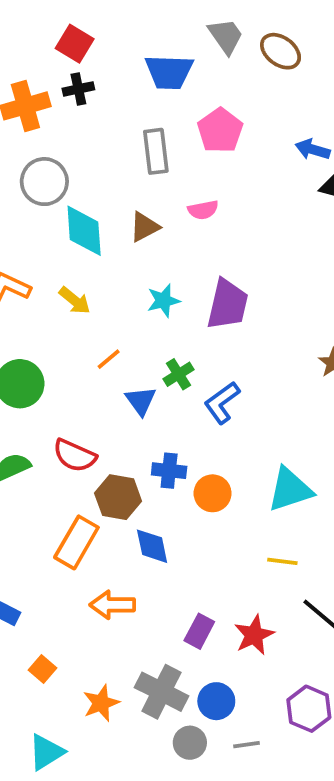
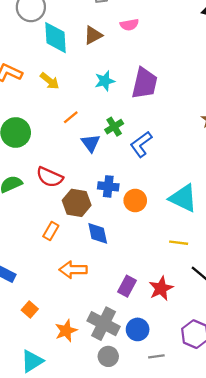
cyan triangle: (290, 490) -> (183, 198), turned 44
orange rectangle: (76, 542) -> (51, 231), size x0.6
gray circle: (190, 743) -> (108, 356), moved

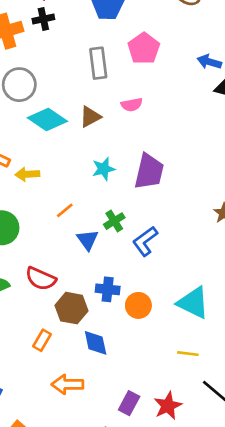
cyan diamond: (55, 38) -> (47, 119), turned -52
yellow arrow: (50, 81) -> (27, 174), moved, turned 138

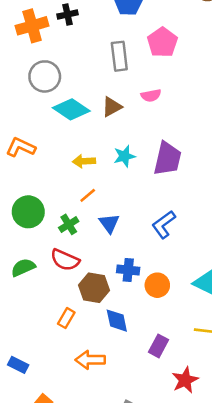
yellow arrow: (27, 174) -> (84, 161), moved
green cross: (114, 221) -> (69, 224), moved
purple rectangle: (129, 403) -> (159, 346), moved

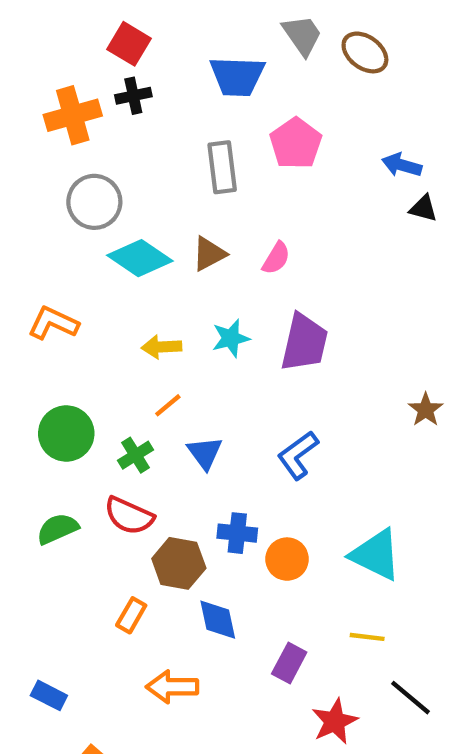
pink semicircle: (151, 95) -> (276, 258), moved, turned -48

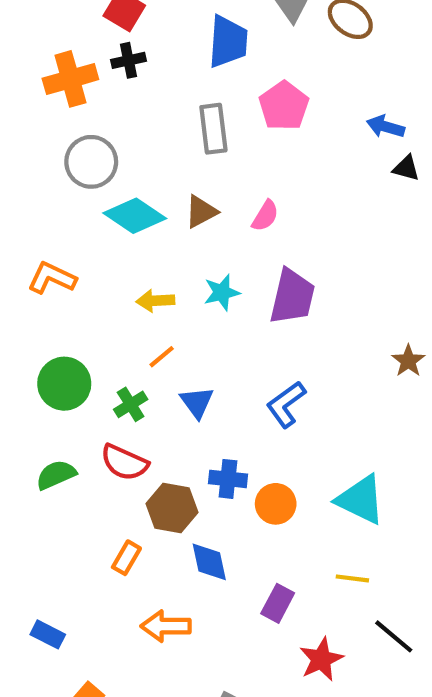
blue trapezoid: (237, 76) -> (228, 42), turned -88

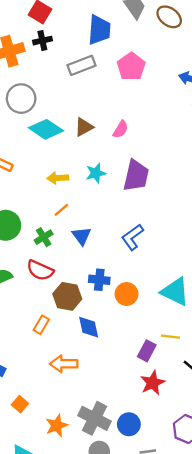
gray rectangle: (213, 129) -> (82, 65), moved, turned 76
purple rectangle: (278, 603) -> (147, 351), moved

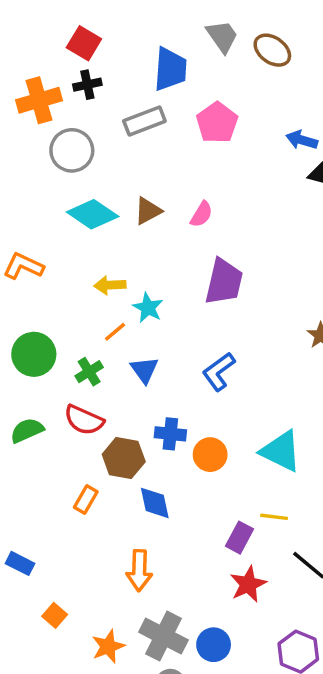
gray circle: (21, 99) -> (72, 150), moved
cyan star: (96, 173) -> (148, 308), moved, turned -30
orange arrow: (64, 364) -> (139, 570), moved, turned -88

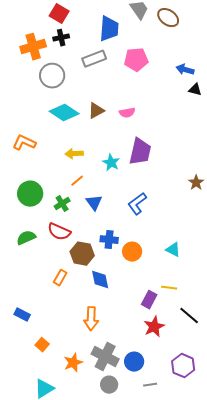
pink pentagon: (217, 123) -> (136, 60), turned 30
pink semicircle: (201, 214) -> (127, 113), turned 49
cyan star: (148, 308) -> (111, 163), moved
cyan triangle: (281, 451) -> (173, 250), size x0.6

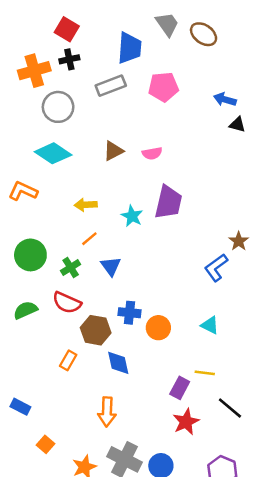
cyan diamond: (64, 113) -> (53, 153), moved
blue L-shape: (137, 204) -> (216, 267), moved

